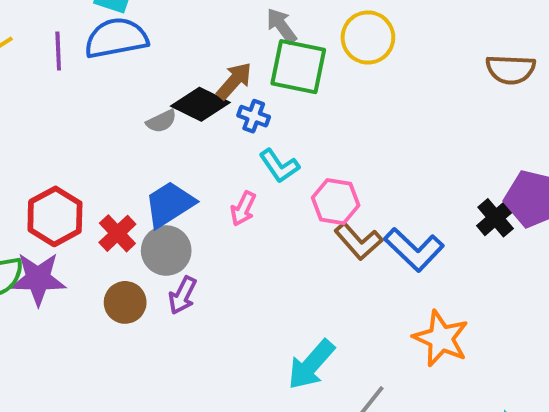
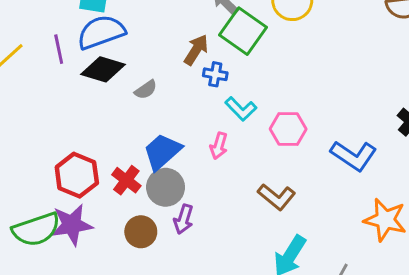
green square: (298, 67) -> (243, 31), turned 33
black diamond: (200, 104) -> (103, 69), moved
brown L-shape: (358, 241) -> (277, 197), moved

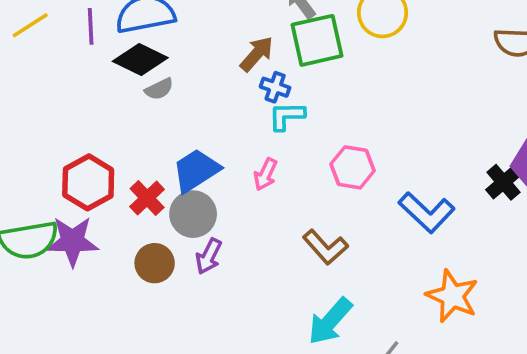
green square: (243, 31) -> (317, 40), turned 33
gray semicircle: (146, 90) -> (159, 89), moved
cyan L-shape: (241, 109) -> (287, 116), moved, turned 124

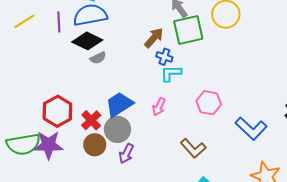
brown circle: (155, 263) -> (95, 145), moved

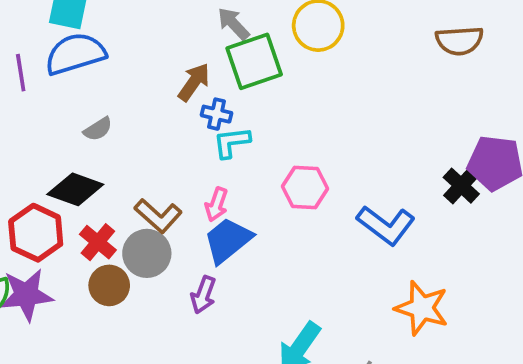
black diamond: (87, 41) -> (75, 189), moved
blue trapezoid: (119, 104) -> (228, 240), moved
brown L-shape: (193, 148) -> (158, 216), moved
purple arrow: (126, 154) -> (203, 295), moved

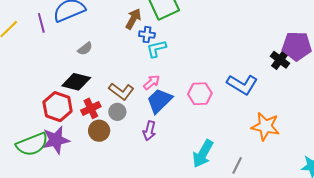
pink hexagon: (305, 187) -> (200, 94), moved
pink arrow: (216, 204) -> (152, 82), turned -144
red cross: (98, 242) -> (91, 108), turned 30
gray circle: (147, 253) -> (117, 112), size x0.7

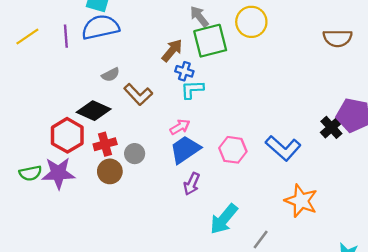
brown L-shape: (121, 91) -> (138, 94), moved
purple arrow: (149, 131) -> (192, 184), moved
green semicircle: (32, 144) -> (30, 173), size x0.6

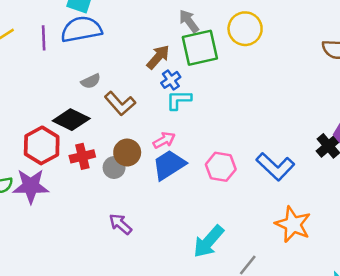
blue cross: (184, 71) -> (171, 80), turned 36
brown circle: (110, 171) -> (127, 152), moved
purple arrow: (192, 184) -> (120, 224), moved, turned 105

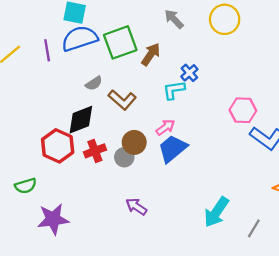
green square: (200, 48) -> (120, 42), moved
blue cross: (171, 80) -> (189, 73), moved
black diamond: (71, 120) -> (81, 120), turned -40
pink hexagon: (221, 167) -> (243, 110), moved
purple star: (31, 186) -> (53, 219), moved

